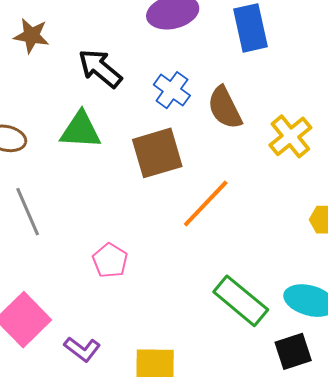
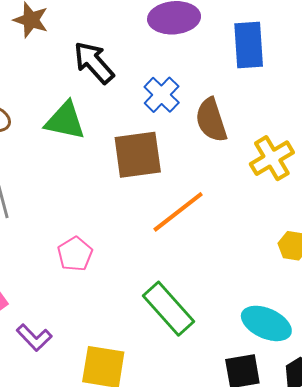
green rectangle: (241, 301) -> (168, 309), moved

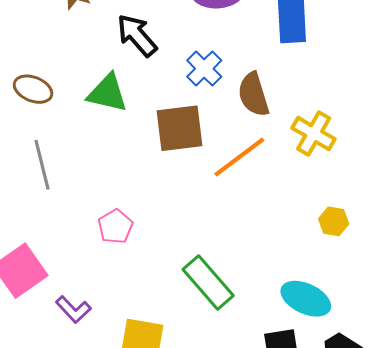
yellow cross: (272, 158) -> (314, 134), turned -30
orange line: (178, 212) -> (239, 157), moved

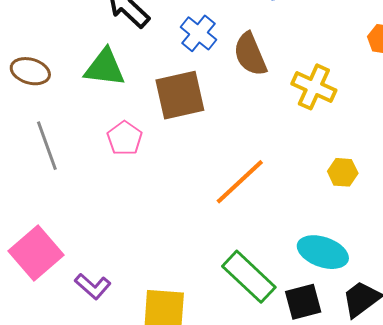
orange line: (239, 157) -> (240, 182), moved
pink pentagon: (115, 227) -> (125, 138), moved
green rectangle: (208, 282) -> (249, 277), moved

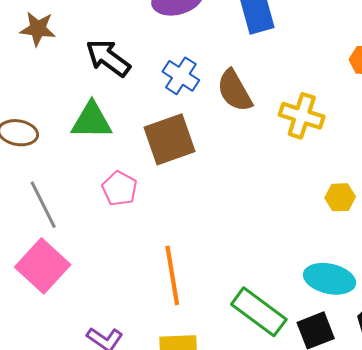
orange line: (240, 182) -> (172, 275), moved, turned -50
pink square: (36, 253) -> (43, 266), moved

